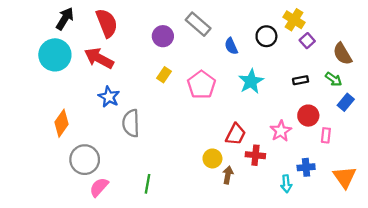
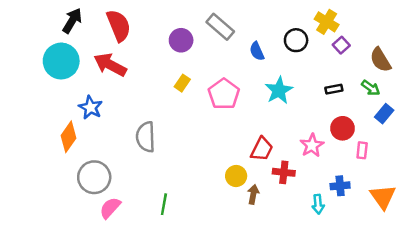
blue star: (109, 97) -> (91, 108), moved

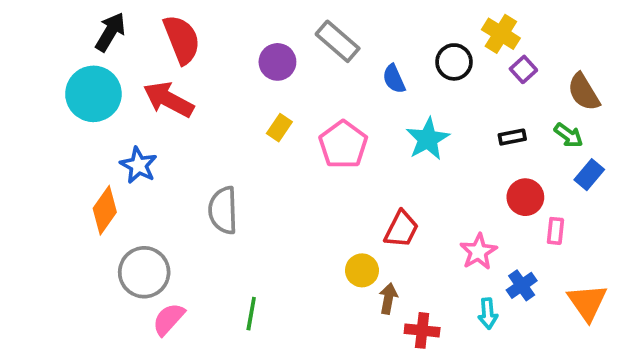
pink star: (312, 145) -> (478, 252), moved
red cross: (284, 172) -> (422, 330), moved
blue cross: (340, 186) -> (522, 285), turned -30

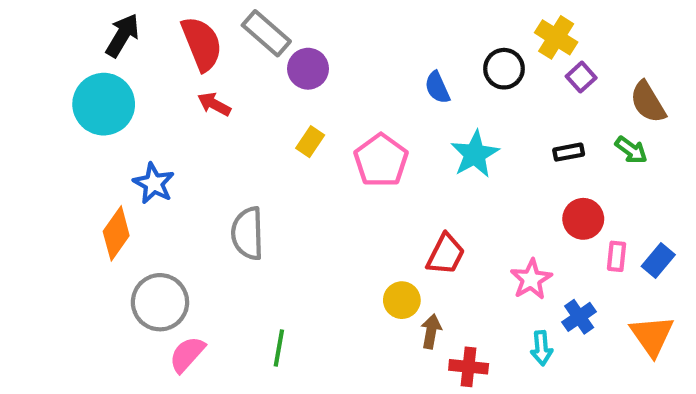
gray rectangle: (338, 41) -> (266, 33), moved
red arrow: (169, 99) -> (214, 104), moved, size x0.6
blue rectangle: (589, 175) -> (658, 261), moved

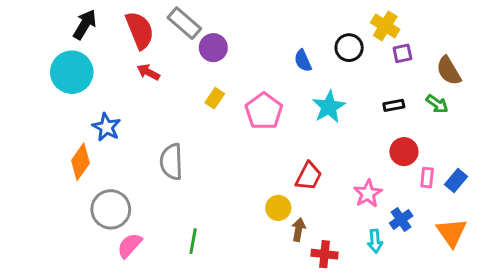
purple square: (581, 77) -> (402, 53), turned 30

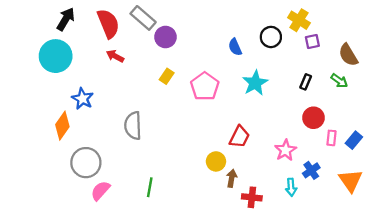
black rectangle: (394, 105) -> (306, 82), turned -56

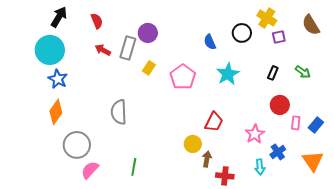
gray rectangle: (143, 18) -> (128, 48), moved, turned 65
red semicircle: (108, 24) -> (97, 21), size x0.6
brown semicircle: (348, 55) -> (311, 25), moved
blue star: (83, 99) -> (58, 79), moved

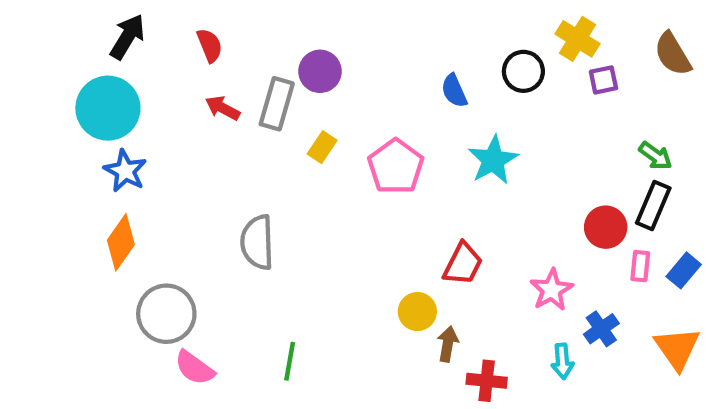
black rectangle: (273, 73) -> (653, 205), moved, size x1.5
pink semicircle: (90, 170) -> (194, 368), turned -96

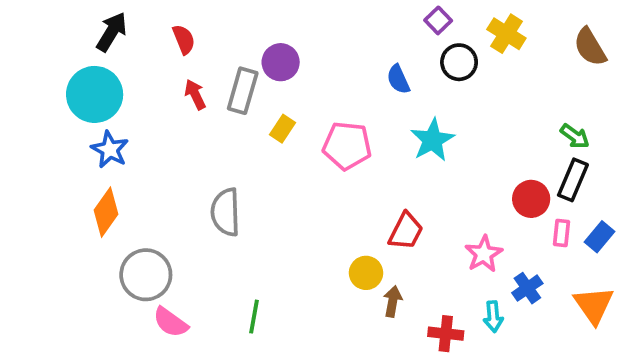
purple square: (603, 80) -> (438, 20), moved, turned -32
red arrow: (223, 108) -> (195, 94), turned 36
pink pentagon: (396, 167) -> (347, 146), turned -30
red cross: (487, 381) -> (446, 334), moved

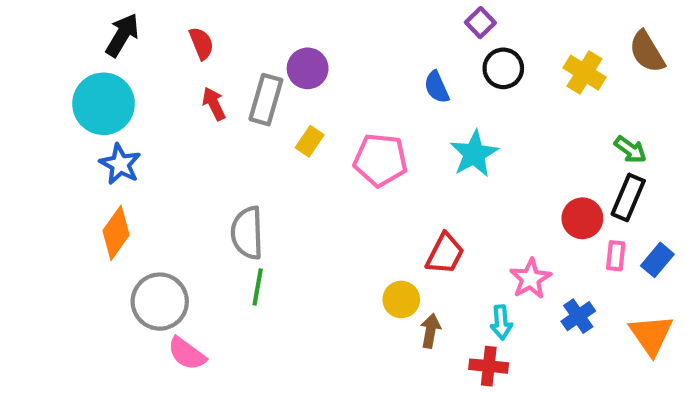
yellow cross: (506, 34) -> (584, 73), moved
green line: (254, 317) -> (258, 287), moved
cyan arrow: (493, 317) -> (501, 322), moved

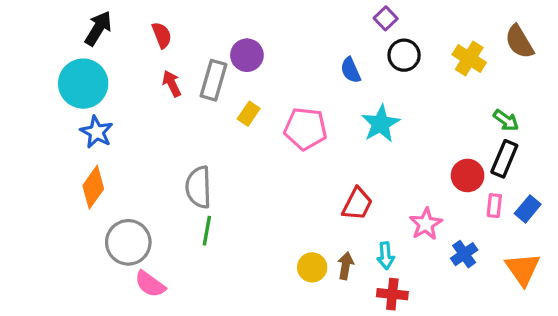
yellow circle: (401, 299) -> (312, 267), moved
cyan arrow: (501, 322) -> (386, 256), moved

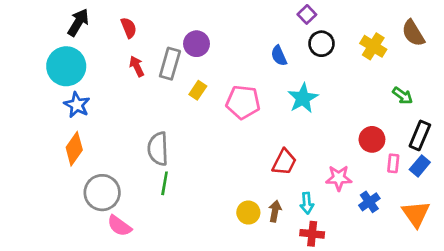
black rectangle: (504, 159) -> (420, 135), moved
pink star: (426, 224) -> (339, 178), turned 30

